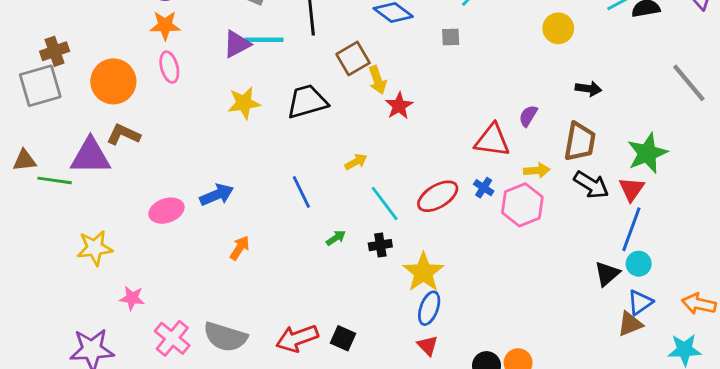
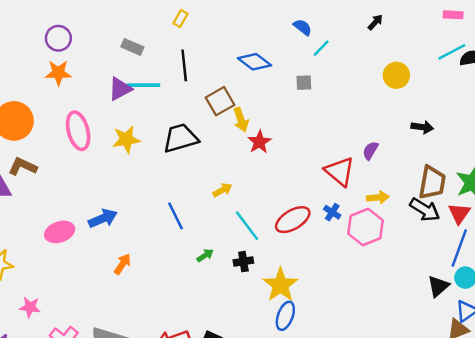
pink ellipse: (169, 67) -> (78, 131), moved, size x1.4
red triangle: (492, 140) -> (340, 171), turned 32
brown trapezoid: (580, 142) -> (432, 183), moved

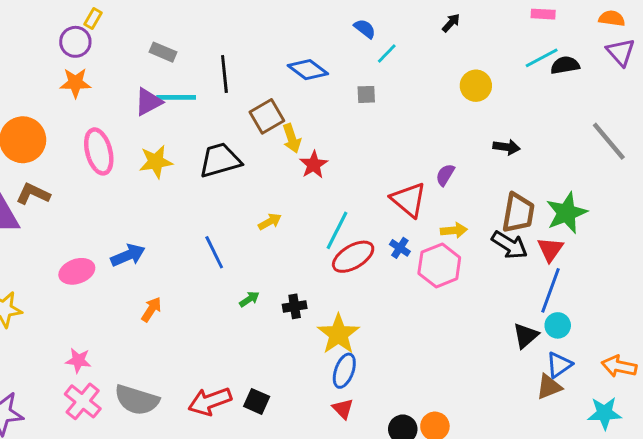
yellow rectangle: (180, 19) -> (93, 18), moved
cyan line: (247, 226) -> (337, 230), moved, turned 64
pink star: (30, 307) -> (78, 360), moved

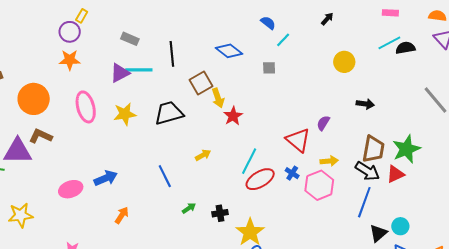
red triangle: (550, 249) -> (395, 174), turned 30
blue line: (550, 290) -> (364, 202), moved

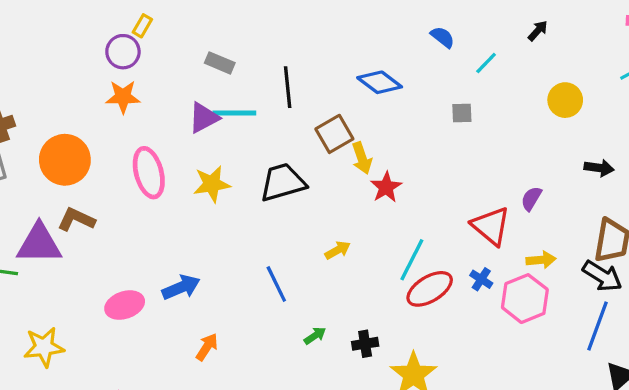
cyan line: (283, 40) -> (486, 63), moved
gray square: (269, 68) -> (462, 113), moved

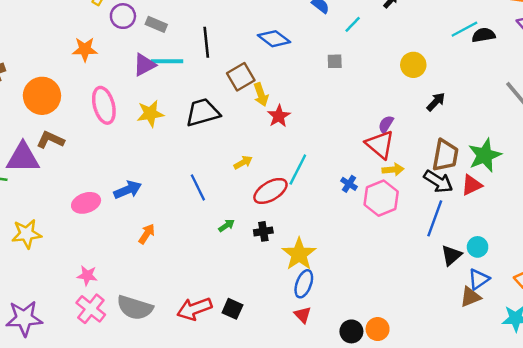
purple circle: (123, 52) -> (123, 16), moved
yellow circle: (565, 100) -> (413, 65), moved
black arrow: (599, 168) -> (436, 102), turned -54
red triangle: (491, 226) -> (380, 145), moved
red ellipse: (430, 289) -> (270, 191), moved

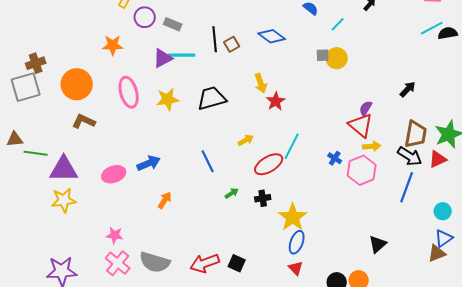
yellow circle: (413, 65) -> (337, 58), moved
brown square: (241, 77) -> (232, 44), moved, size x0.7
purple triangle: (23, 158) -> (64, 169), moved
black triangle: (451, 255) -> (378, 244), moved

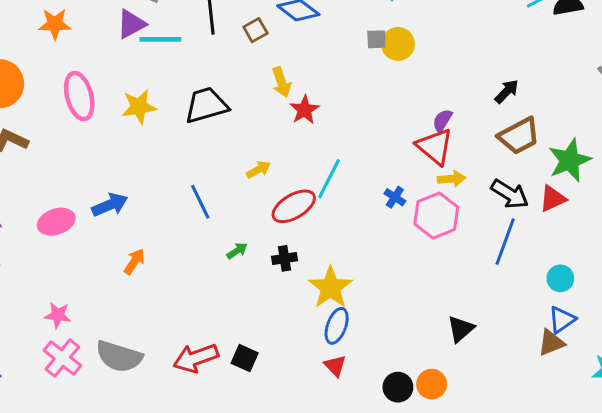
brown square: (232, 44) -> (255, 30), moved
purple triangle: (163, 58) -> (131, 24), moved
brown trapezoid: (416, 134) -> (519, 136), moved, turned 52

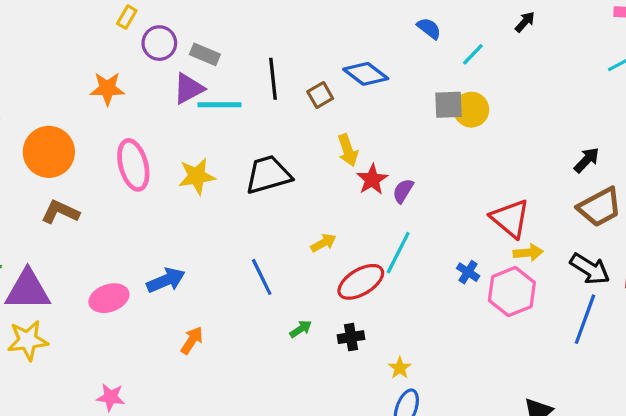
gray square: (376, 39) -> (449, 105), size x1.4
purple semicircle: (442, 121) -> (403, 191), moved
yellow star: (330, 288) -> (400, 368), size x0.5

